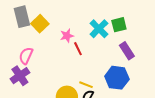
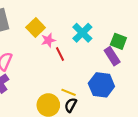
yellow square: (40, 24) -> (36, 27), moved
green square: (119, 25) -> (118, 41), moved, turned 35

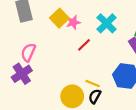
pink star: (48, 40) -> (73, 22), moved
red line: (60, 54) -> (84, 45), turned 72

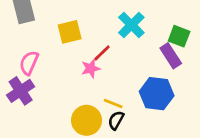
yellow square: (59, 18) -> (70, 32), moved, turned 30
pink star: (73, 22) -> (91, 68), moved

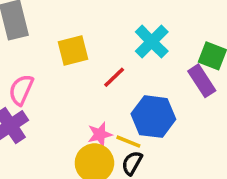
pink star: (91, 68) -> (100, 134), moved
blue hexagon: (157, 94) -> (153, 117), moved

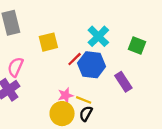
purple rectangle: (202, 81) -> (123, 82), moved
blue hexagon: (153, 117) -> (92, 65), moved

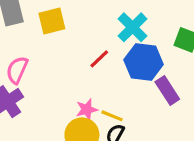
yellow square: (48, 42) -> (52, 21), moved
blue hexagon: (92, 65) -> (144, 62), moved

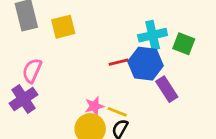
cyan cross: (133, 27) -> (153, 35), moved, turned 32
red line: (99, 59) -> (119, 62), moved, turned 30

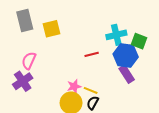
blue hexagon: (145, 64) -> (126, 55), moved

